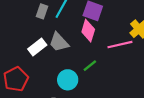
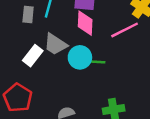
green line: (90, 66) -> (97, 62), turned 56
cyan circle: (68, 80) -> (80, 57), moved

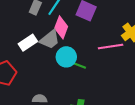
pink diamond: (85, 23) -> (61, 27), moved
gray trapezoid: (55, 44) -> (50, 39), turned -90

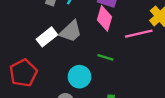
pink diamond: (61, 27) -> (105, 18), moved
cyan circle: (66, 57) -> (79, 77), moved

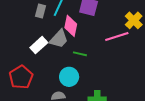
pink diamond: (105, 18) -> (71, 26), moved
green line: (105, 57) -> (80, 54), moved

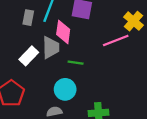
gray trapezoid: (59, 39) -> (51, 47), turned -40

